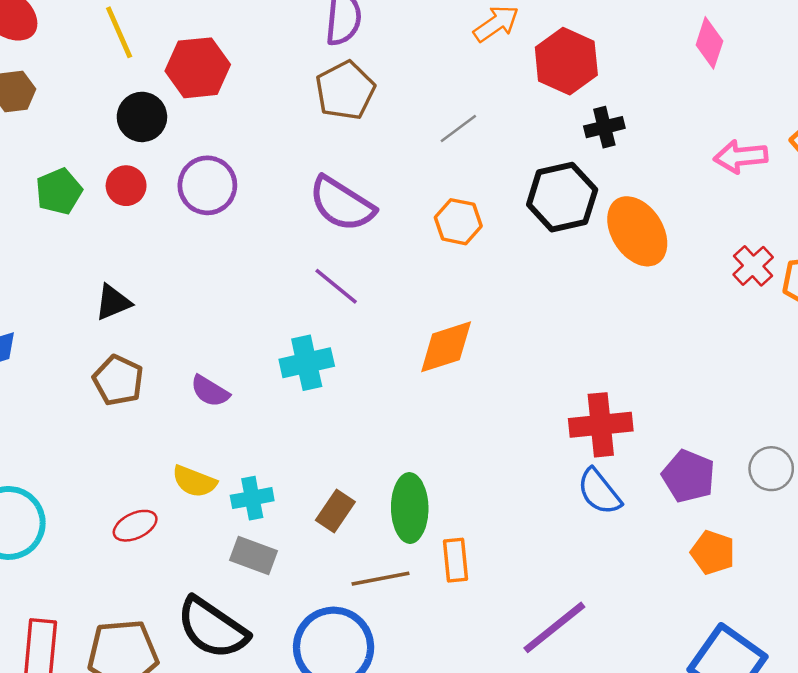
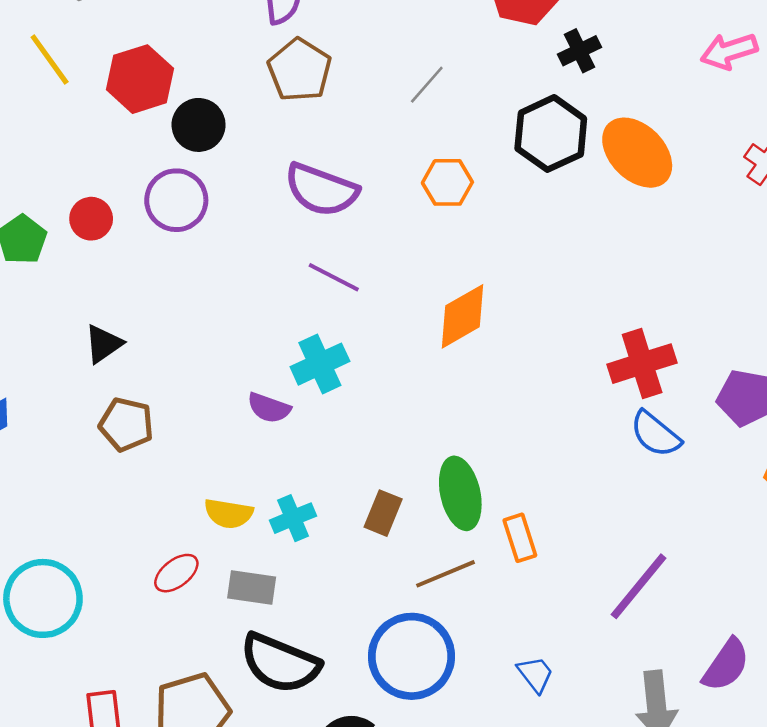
black circle: (142, 117) -> (199, 125), moved
purple semicircle: (210, 391) -> (269, 408), moved
gray rectangle: (254, 556) -> (252, 588), moved

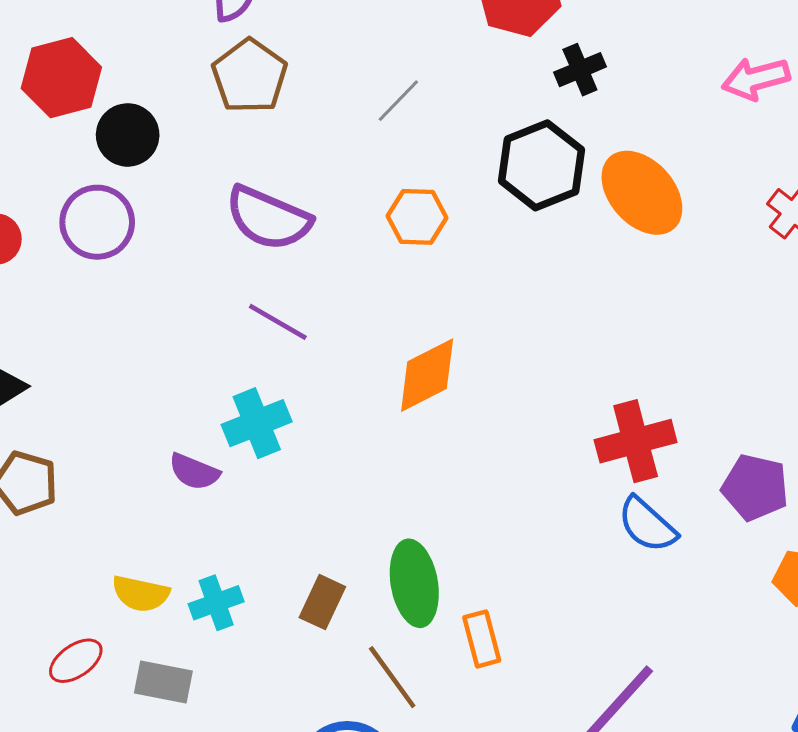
brown line: (445, 574) -> (392, 677), turned 74

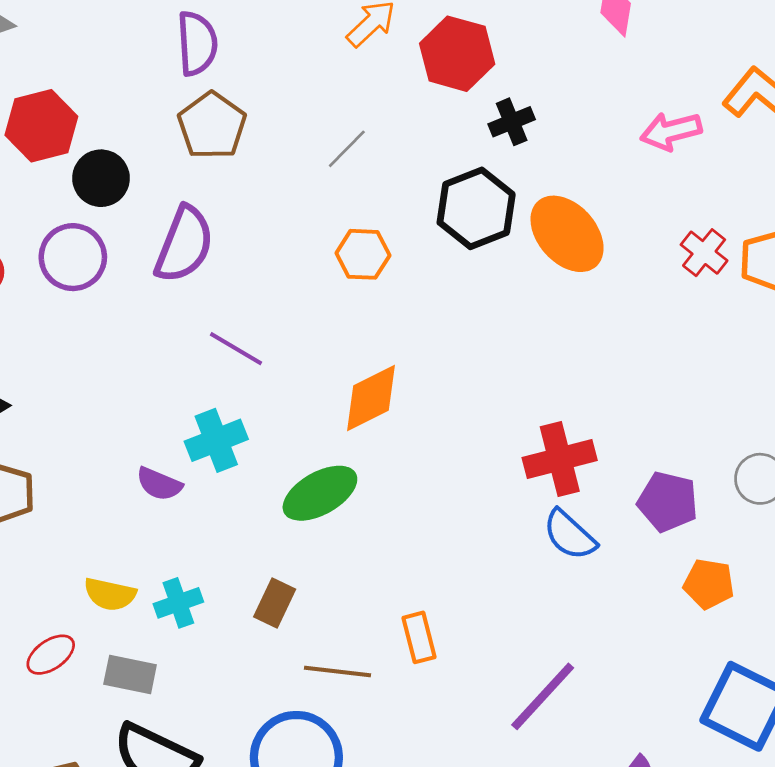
purple semicircle: (268, 218) -> (184, 244), moved, turned -92
green ellipse: (414, 583) -> (320, 493), moved, turned 70
brown line: (392, 677) -> (338, 671), turned -48

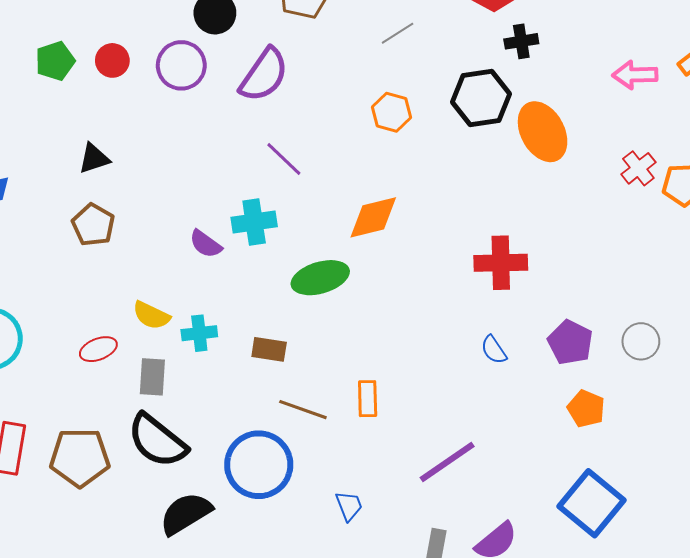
red cross: (560, 459) -> (501, 263), moved
blue semicircle: (570, 535) -> (494, 350), size x0.7
brown rectangle: (275, 603) -> (269, 349), turned 60
gray rectangle: (130, 674) -> (152, 377), turned 69

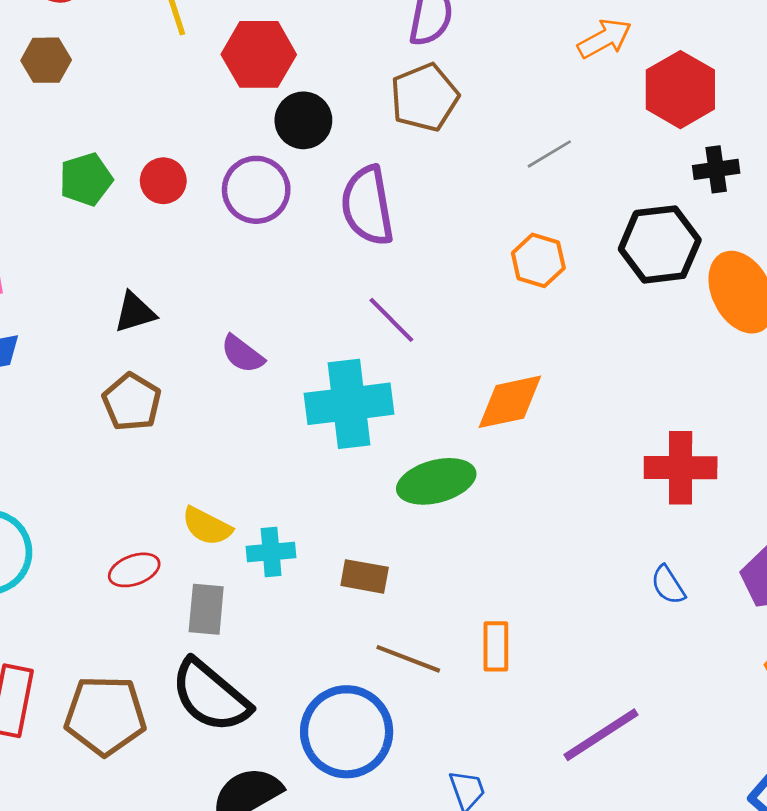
purple semicircle: (264, 75) -> (367, 206), turned 134
cyan cross: (254, 222) -> (349, 404), size x1.4
purple semicircle: (206, 244) -> (242, 354), moved

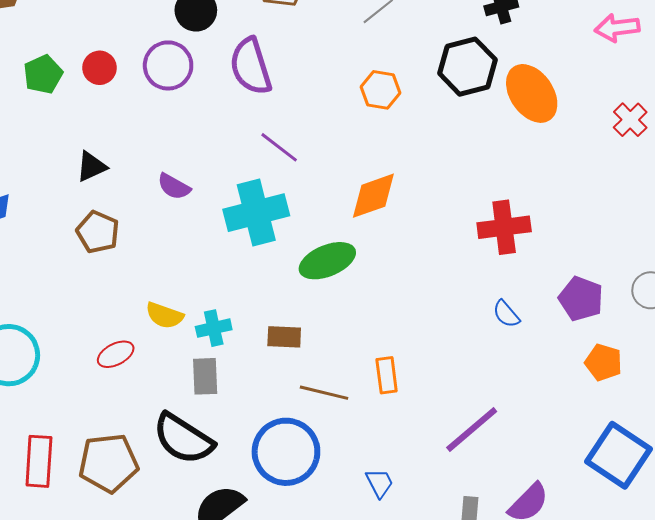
gray rectangle: (206, 609) -> (205, 376), moved

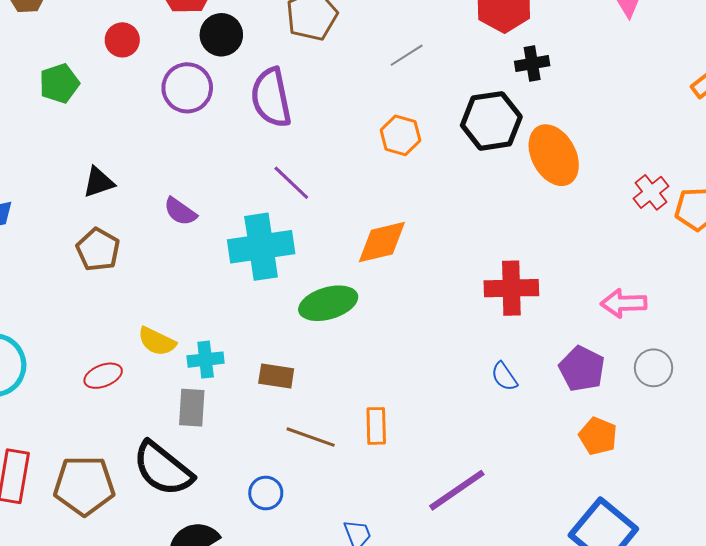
pink arrow: (617, 28) -> (624, 303), moved
red circle: (99, 68) -> (122, 40), moved
blue circle: (286, 452) -> (266, 493), size x0.5

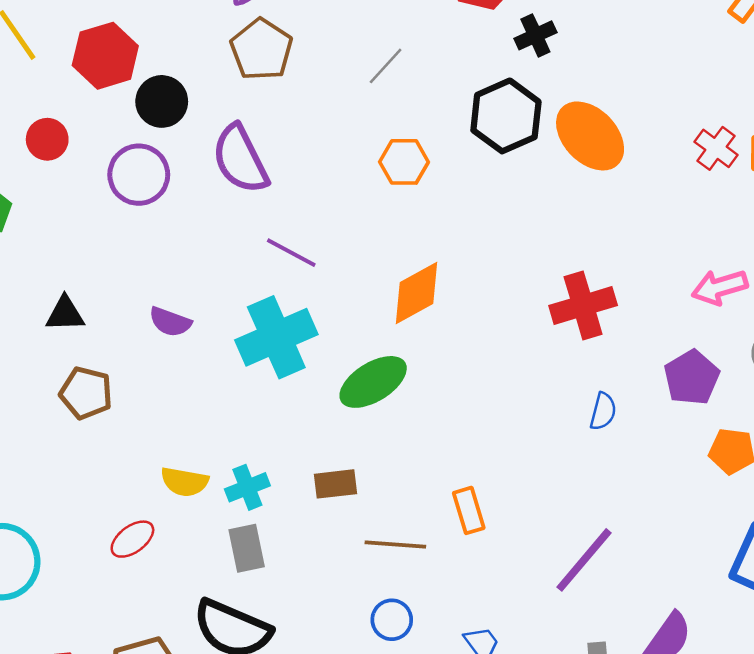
black triangle: (99, 182) -> (65, 314), turned 32
purple pentagon: (582, 369) -> (692, 378), turned 30
blue semicircle: (504, 376) -> (603, 411), turned -116
blue circle: (266, 493) -> (392, 620), moved

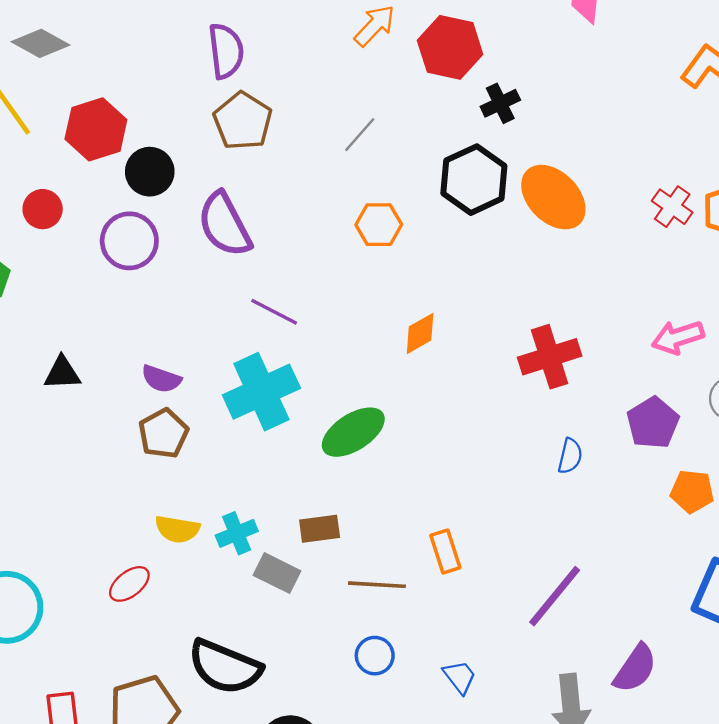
orange diamond: (416, 293) -> (420, 333), moved, size x0.7
brown pentagon: (86, 393) -> (163, 433), moved, turned 30
gray rectangle: (247, 548) -> (277, 573), moved, turned -51

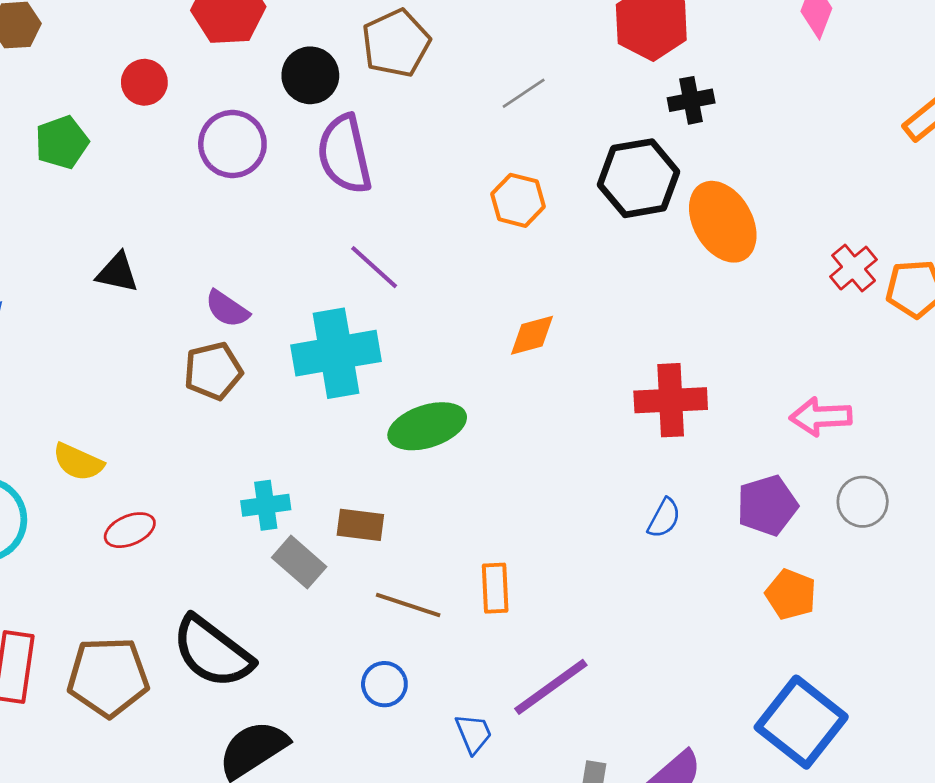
black circle: (150, 172) -> (310, 75), moved
yellow semicircle: (177, 529) -> (78, 462), moved
purple line: (555, 596) -> (551, 687), moved

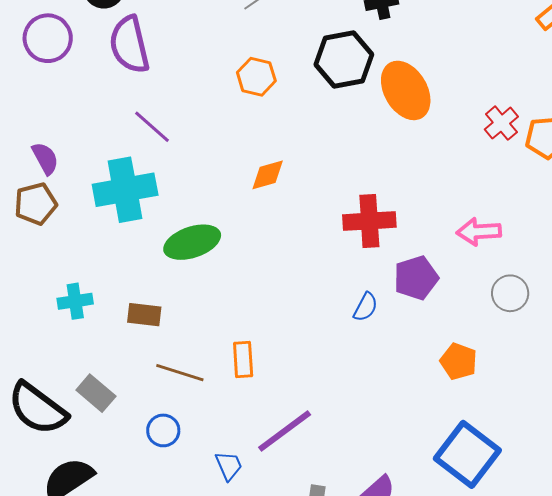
purple semicircle: (227, 309) -> (45, 158), turned -152
purple pentagon: (767, 505) -> (416, 278), moved
gray rectangle: (299, 562) -> (96, 393), moved

